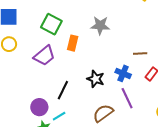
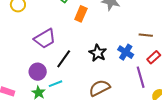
purple trapezoid: (44, 56) -> (45, 39), moved
purple line: (127, 98) -> (141, 77), moved

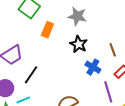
brown line: (146, 35) -> (113, 50), turned 64
black star: (98, 53) -> (79, 44), moved

